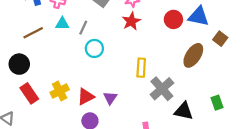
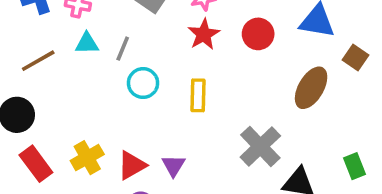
red circle: (173, 19) -> (258, 34), moved
yellow rectangle: (141, 68) -> (198, 95), moved

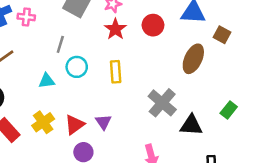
cyan triangle: (87, 43) -> (47, 81), moved
green rectangle: (355, 166) -> (229, 110), turned 66

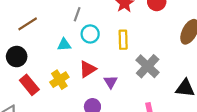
gray cross: (162, 103) -> (148, 66), moved
red triangle: (75, 125) -> (88, 69), moved

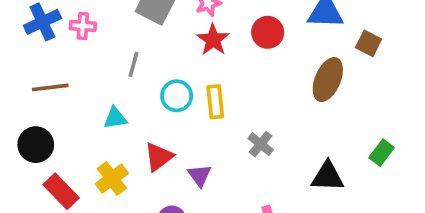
brown line: (28, 24) -> (50, 87), turned 30
cyan circle: (90, 34) -> (177, 96), moved
gray cross: (148, 66) -> (261, 144), size x0.6

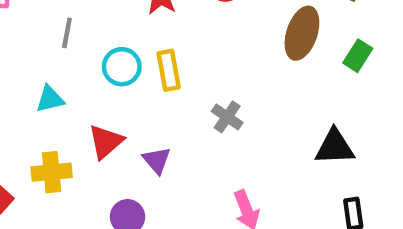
green rectangle: (382, 153) -> (358, 56), moved
black triangle: (328, 176) -> (335, 147), moved
yellow cross: (112, 178) -> (52, 172), turned 36

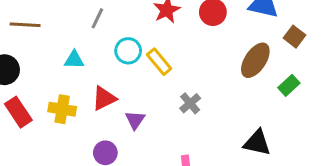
yellow rectangle: (169, 70) -> (159, 62), turned -44

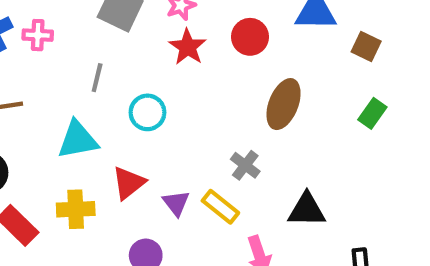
cyan triangle: (74, 60) -> (78, 140), size x1.5
brown ellipse: (255, 60) -> (284, 104), moved
yellow rectangle: (159, 62) -> (220, 207), moved
black triangle: (257, 143) -> (307, 210), moved

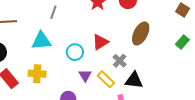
cyan circle: (147, 112) -> (75, 52), moved
red triangle: (129, 183) -> (100, 42), moved
black triangle: (307, 210) -> (134, 80), moved

